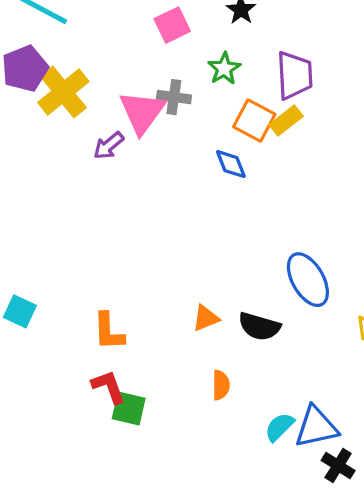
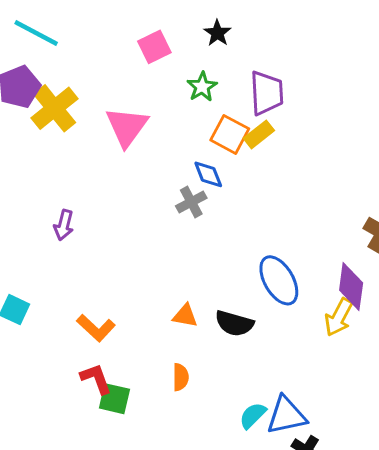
gray cross: (174, 97) -> (191, 202), moved, turned -36
purple arrow: (109, 146) -> (64, 225), moved, turned -36
orange triangle: (206, 318) -> (185, 316), turned 32
orange L-shape: (109, 332) -> (96, 328), turned -45
orange semicircle: (221, 385) -> (181, 377), moved

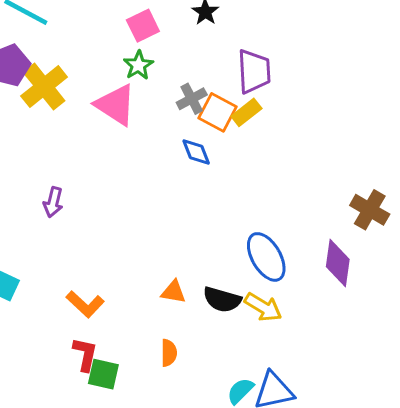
green star: (202, 87) -> (138, 65), moved
pink triangle: (127, 127) -> (116, 105), turned -33
gray cross: (191, 202) -> (192, 99), moved
yellow arrow: (339, 317) -> (263, 307), moved, turned -87
red L-shape: (96, 379) -> (85, 354), turned 32

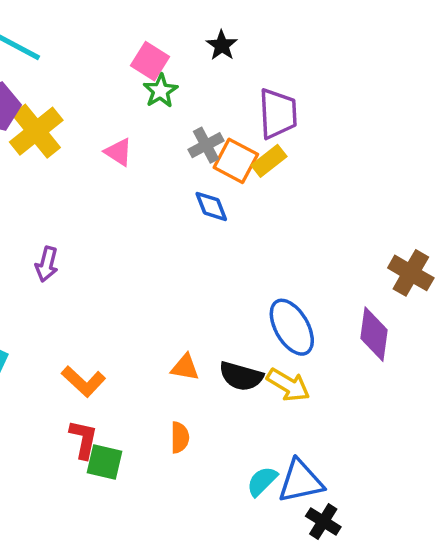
pink square: (143, 26) -> (150, 61), turned -32
green star: (138, 65) -> (160, 91), moved
pink triangle: (116, 105) -> (118, 152), size x0.6

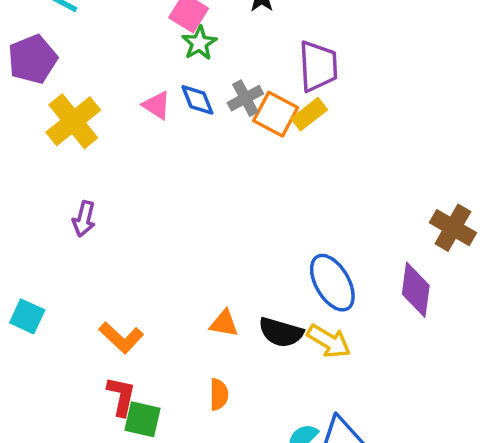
yellow cross: (36, 131) -> (73, 121), moved
blue diamond: (211, 206) -> (197, 100), moved

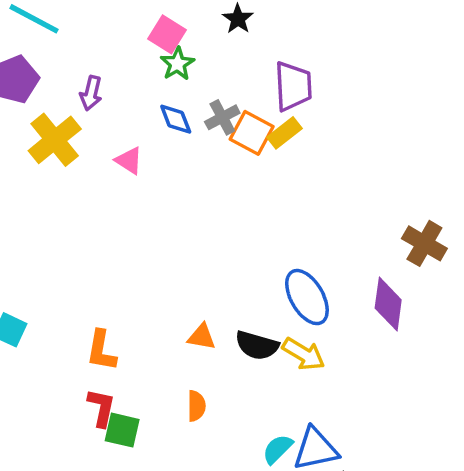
pink triangle: (157, 105) -> (129, 161), moved
purple arrow: (84, 219) -> (91, 93), moved
orange L-shape: (121, 338) -> (101, 351), turned 57

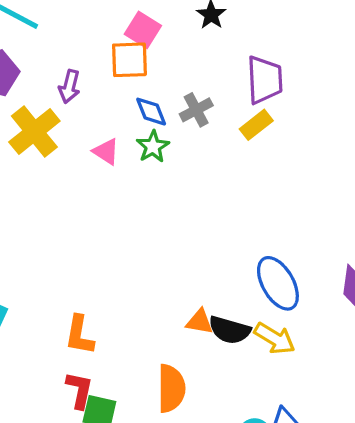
green star: (177, 64) -> (153, 147), moved
orange square: (252, 133) -> (129, 60), moved, turned -30
orange triangle: (202, 337) -> (200, 322), moved
orange semicircle: (196, 406) -> (171, 388), size x1.6

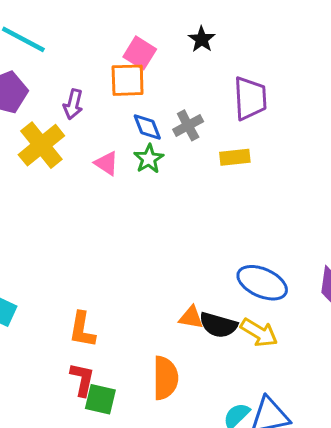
yellow rectangle: (256, 125) -> (235, 157), moved, turned 32
blue ellipse: (278, 283) -> (262, 283), turned -36

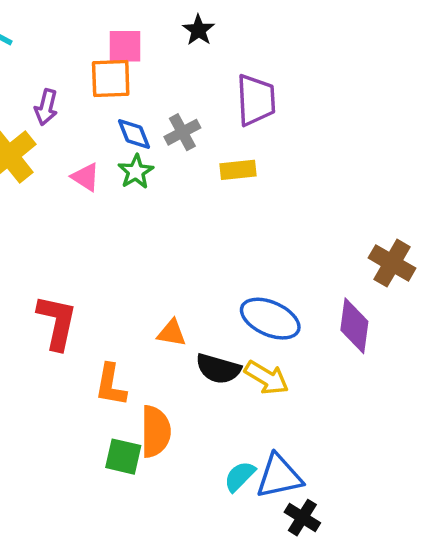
pink square: (140, 53) -> (125, 46), turned -32
orange triangle: (191, 318) -> (172, 333), moved
orange L-shape: (82, 330) -> (111, 385), moved
red L-shape: (82, 379) -> (57, 322), moved, size x1.4
green square: (100, 399) -> (123, 457), moved

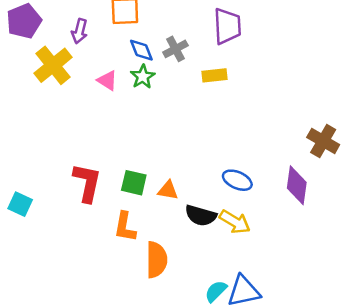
blue ellipse: (270, 319) -> (237, 180), size x0.7
green square: (123, 457) -> (134, 183), moved

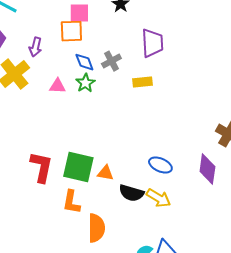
pink triangle: (107, 80) -> (57, 86), turned -30
green square: (134, 183) -> (78, 167), size x1.5

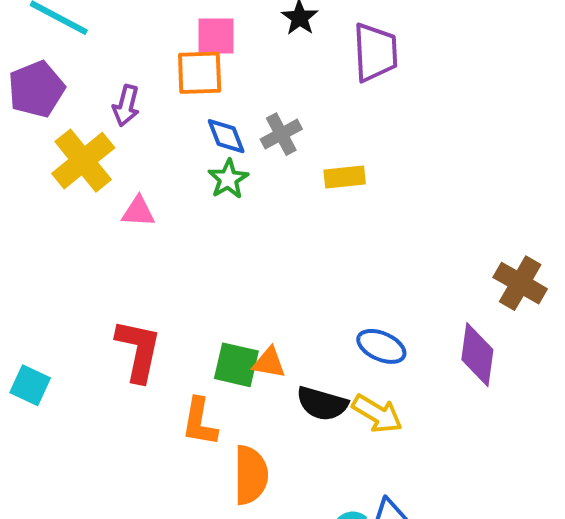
purple trapezoid: (152, 43) -> (375, 52), moved
pink triangle: (57, 86) -> (138, 212), moved
green square: (78, 167) -> (236, 365), moved, size x0.7

